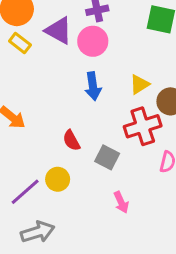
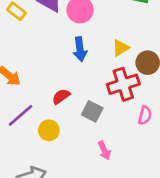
red semicircle: (71, 140) -> (61, 96), turned 84
purple line: (25, 192) -> (21, 115), moved

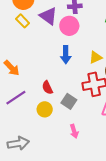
red semicircle: (61, 96) -> (47, 88), turned -88
yellow circle: (49, 130) -> (45, 109), moved

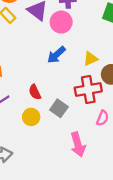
blue arrow: (66, 55) -> (56, 55), turned 48
pink arrow: (74, 131) -> (78, 145), moved, size x1.5

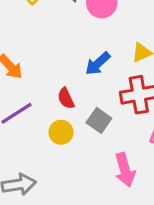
blue arrow: (56, 55) -> (98, 64), moved

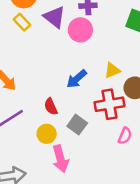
pink arrow: (125, 170) -> (60, 159), moved

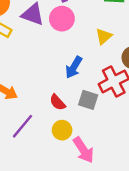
yellow triangle: (112, 70) -> (104, 36), moved
gray square: (77, 125) -> (88, 100), moved

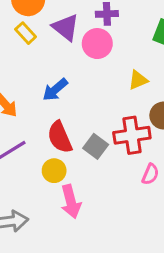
blue arrow: (74, 67) -> (55, 90), moved
red semicircle: (57, 102) -> (60, 137), size x1.5

